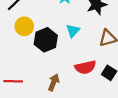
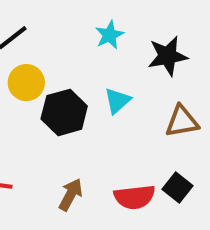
red semicircle: (85, 67) -> (135, 197), moved

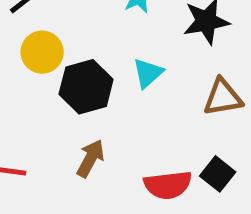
brown arrow: (71, 195) -> (90, 158), moved

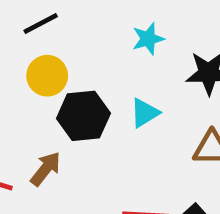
brown arrow: (90, 158) -> (46, 169), moved

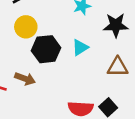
brown arrow: (46, 169) -> (25, 79), turned 72

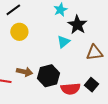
black star: (116, 25) -> (77, 25), moved, turned -30
black hexagon: (46, 49) -> (48, 76), moved

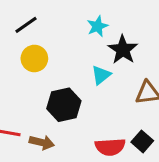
brown arrow: (24, 72) -> (42, 142), moved
black hexagon: (48, 76) -> (64, 105), moved

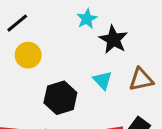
cyan triangle: (101, 75) -> (103, 80), moved, turned -30

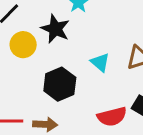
black star: (113, 39) -> (55, 29), moved

